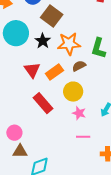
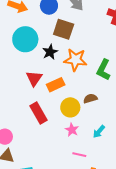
brown square: (52, 16) -> (64, 29), turned -30
brown semicircle: (79, 66) -> (90, 98), moved
pink line: (83, 137) -> (79, 155), moved

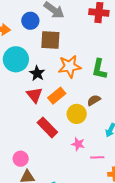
black star: (50, 52) -> (37, 73), moved
pink star: (72, 130) -> (78, 144), moved

